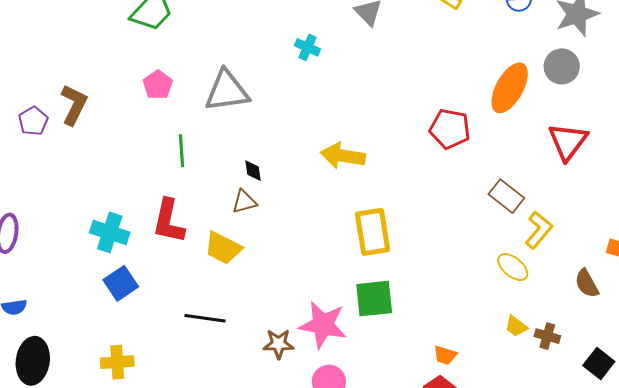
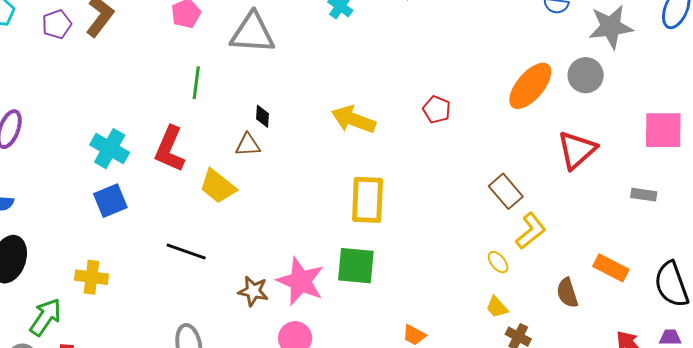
red pentagon: (450, 129) -> (437, 110), moved, size x0.7
yellow ellipse: (513, 267) -> (498, 262), size x0.7
yellow trapezoid: (516, 326) -> (497, 307), moved

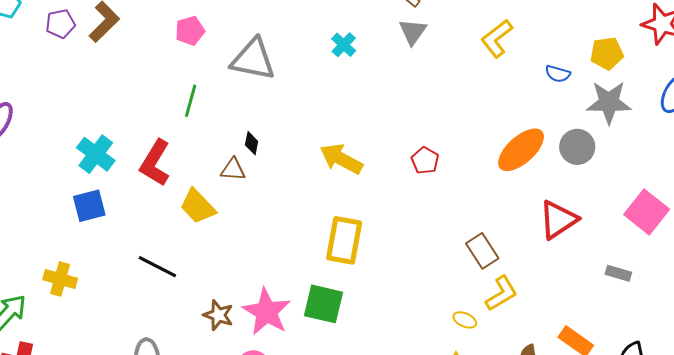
pink square: (663, 130) -> (647, 212), turned 30
yellow ellipse: (498, 262) -> (465, 320), turned -35

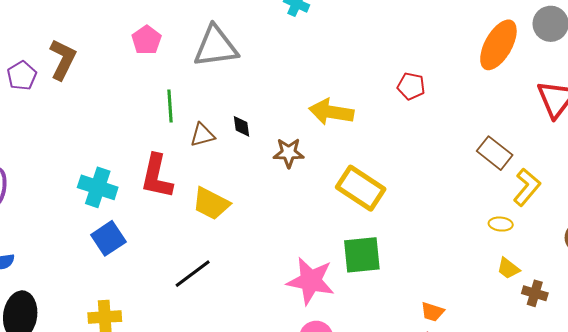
brown triangle: (233, 170) -> (202, 135), moved
yellow rectangle: (344, 240) -> (361, 188), turned -48
black line: (157, 267) -> (193, 274), turned -45
brown star: (218, 315) -> (289, 153), moved

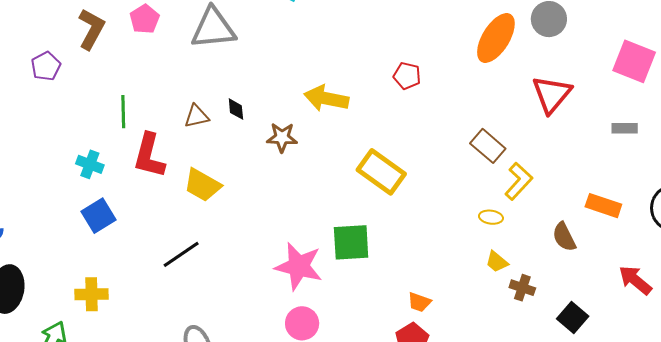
brown L-shape: (63, 59) -> (91, 29), moved
purple pentagon: (22, 76) -> (46, 66), moved
green line: (170, 106) -> (123, 112), moved
cyan cross: (98, 187) -> (90, 164), size x0.7
yellow rectangle: (361, 188) -> (381, 172), moved

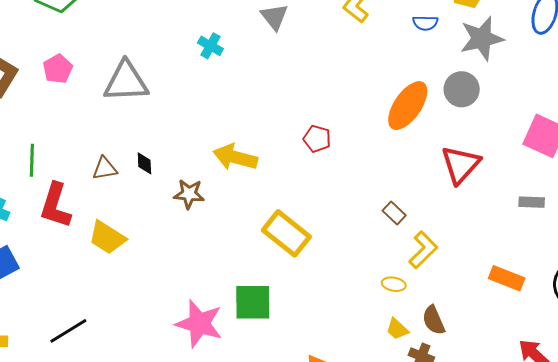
brown rectangle: (488, 146) -> (394, 213), size x0.7
brown semicircle: (564, 237) -> (434, 320), moved
black line: (181, 254) -> (68, 331), moved

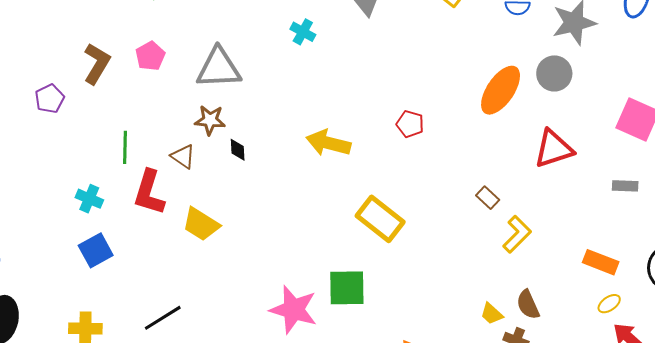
red triangle: (461, 165) -> (554, 149), turned 30
brown triangle: (105, 169) -> (183, 156), moved, turned 44
brown star: (189, 194) -> (210, 120), moved
yellow ellipse: (394, 284) -> (609, 304), moved, turned -45

